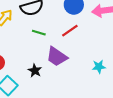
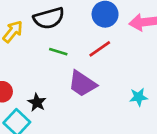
black star: (35, 71) -> (37, 102), moved

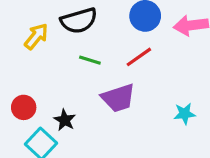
purple trapezoid: (82, 84) -> (118, 98), turned -52

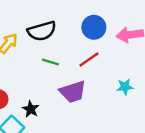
cyan star: (185, 114) -> (125, 87), moved

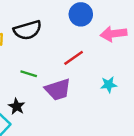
blue circle: (94, 27) -> (81, 14), moved
green line: (50, 62) -> (29, 74), moved

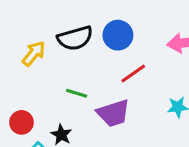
blue circle: (81, 14) -> (118, 35), moved

